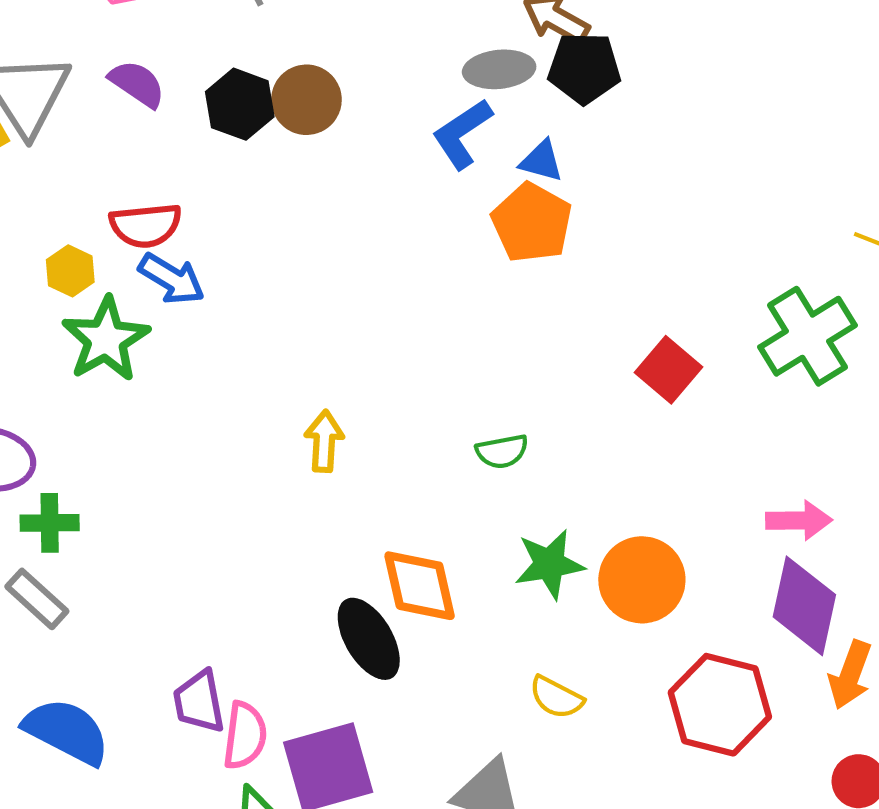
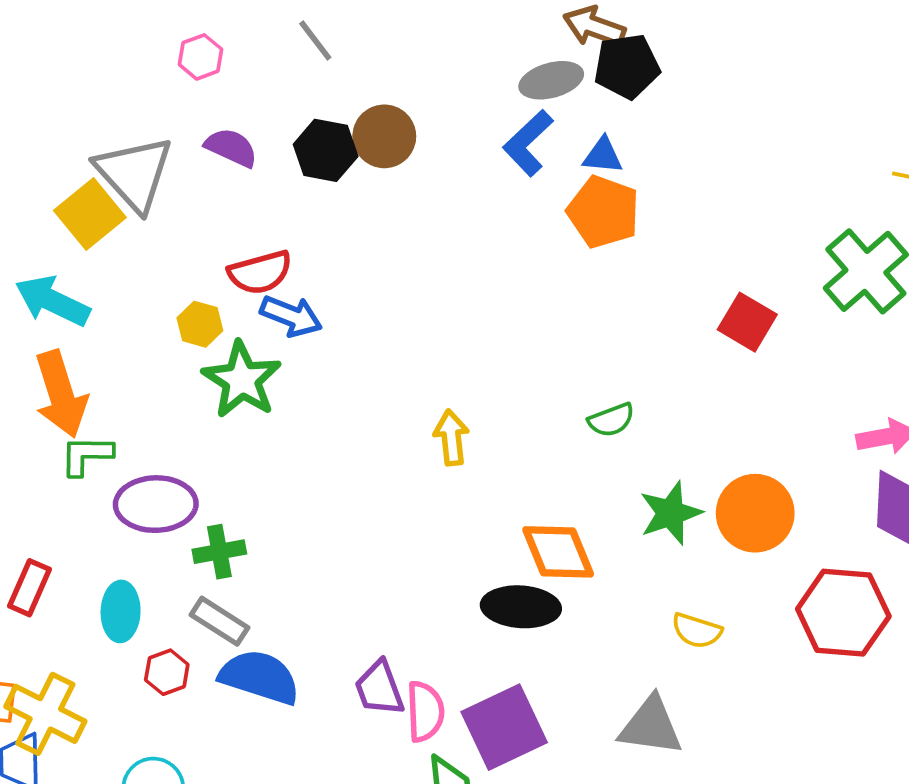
black ellipse: (369, 639) -> (521, 607), turned -46
blue semicircle: (67, 731) -> (260, 677), moved

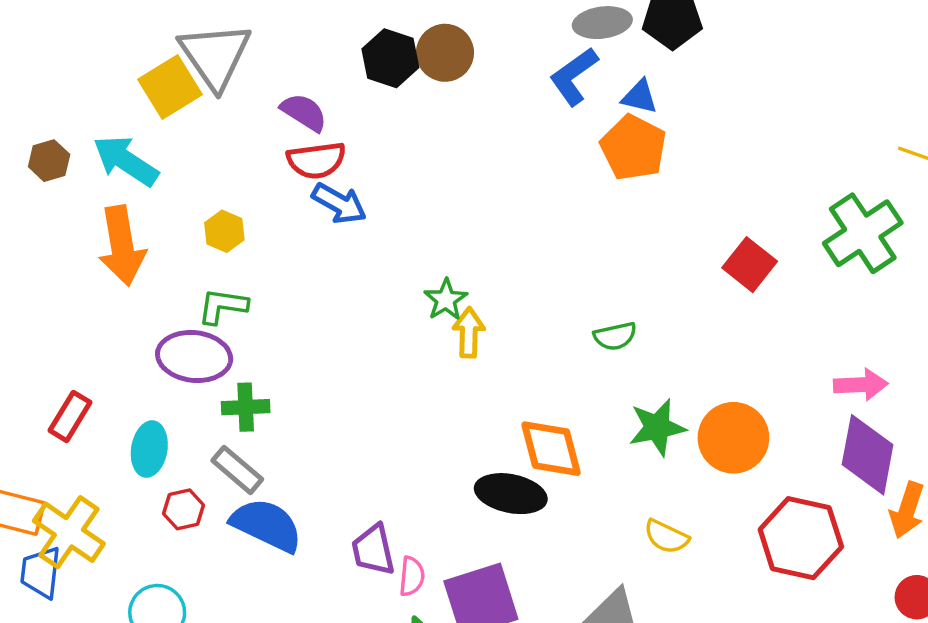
purple semicircle: (231, 148) -> (304, 112), moved
yellow hexagon: (200, 324) -> (224, 231), moved
green star: (242, 380) -> (446, 300), moved, size x0.6
green L-shape: (86, 455) -> (223, 306), moved
pink semicircle: (425, 711) -> (412, 576), size x0.7

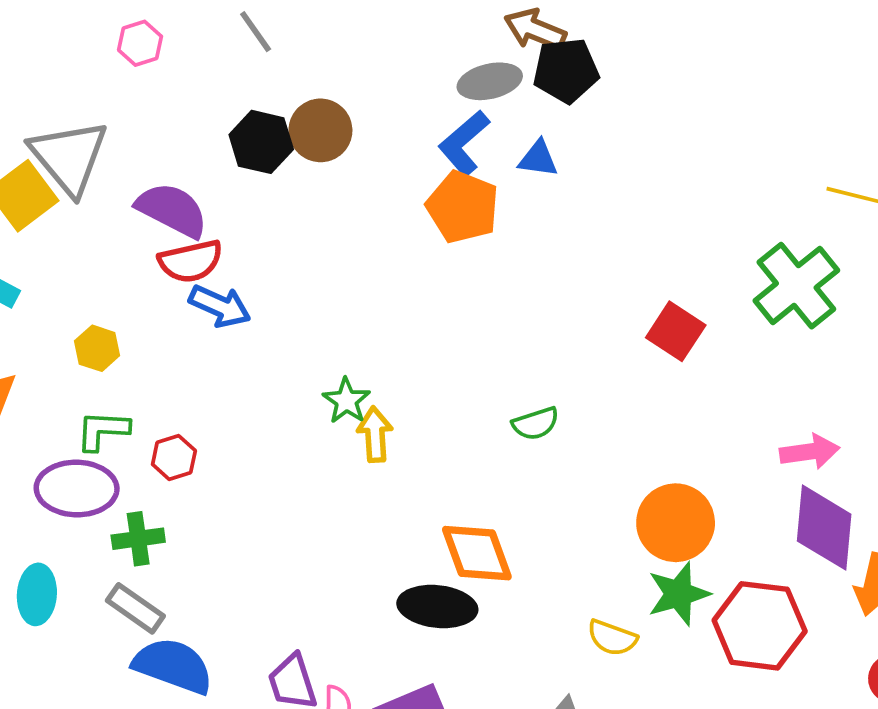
purple semicircle: (304, 112) -> (172, 210), size x1.4
orange pentagon: (633, 148) -> (463, 207), moved
green star: (657, 427) -> (679, 594), moved
red hexagon: (184, 509) -> (174, 457), moved

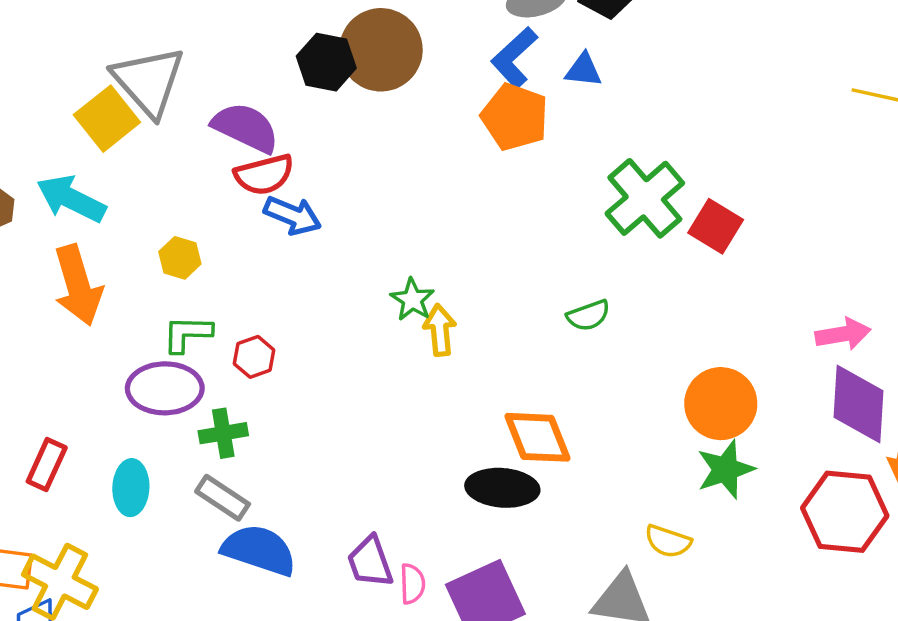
brown circle: (320, 130) -> (381, 50), size x1.4
green cross: (796, 286) -> (645, 198), moved
red hexagon: (760, 626) -> (845, 512), moved
yellow semicircle: (612, 638) -> (668, 541), moved

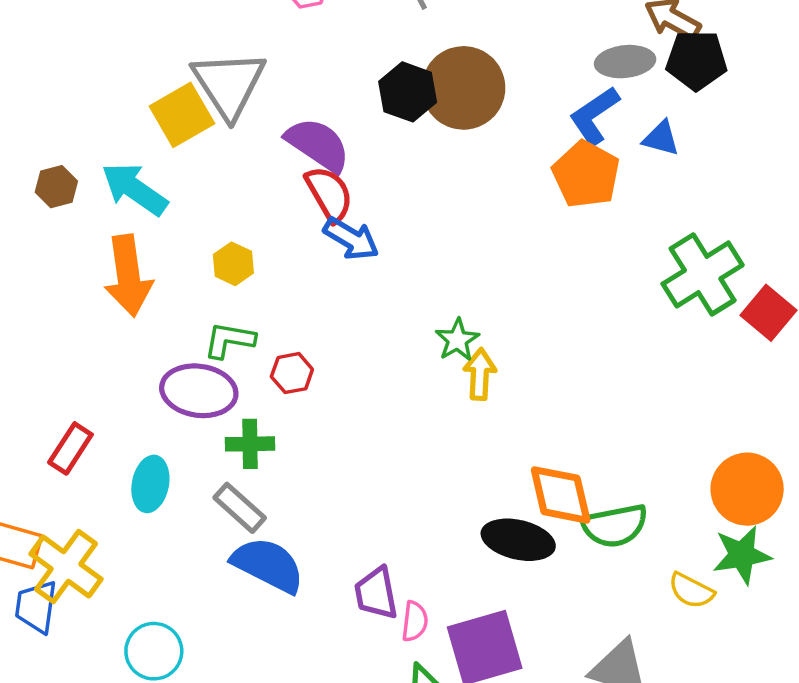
red semicircle: (264, 175) -> (329, 194), turned -114
green semicircle: (588, 315) -> (615, 526), moved, size x1.5
yellow semicircle: (668, 541) -> (691, 591), moved

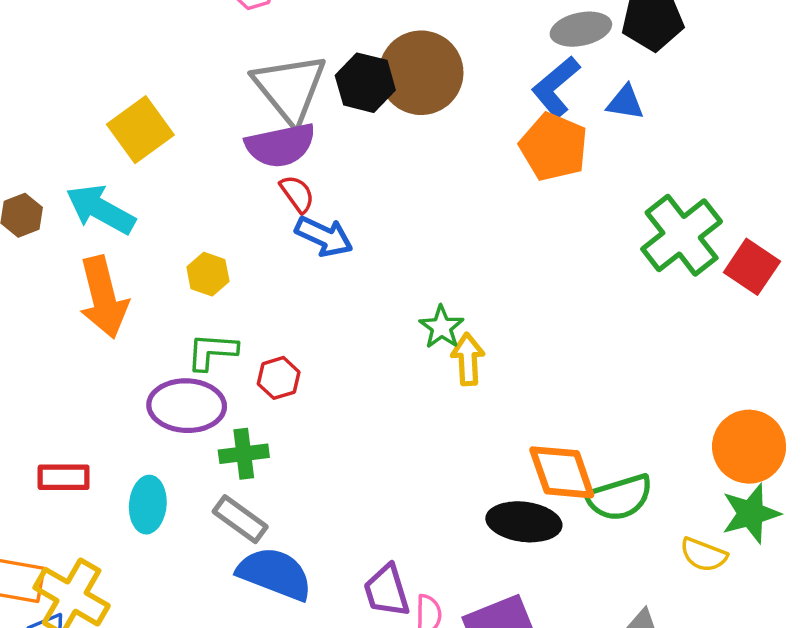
gray triangle: (229, 84) -> (290, 88), moved
purple semicircle: (318, 145) -> (280, 145), turned 140
red semicircle: (329, 194) -> (297, 194), size x0.7
red rectangle: (70, 448) -> (64, 477), turned 63

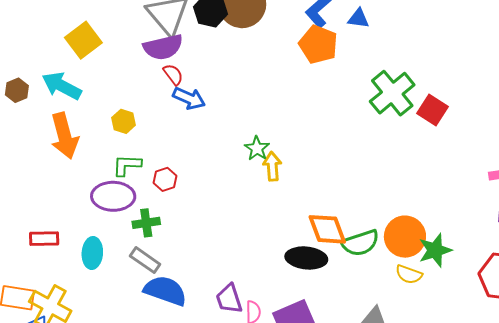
orange circle: (749, 447) -> (405, 237), moved

